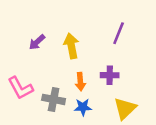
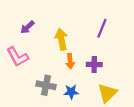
purple arrow: (37, 42) -> (27, 27), moved
orange arrow: (80, 82) -> (70, 61), moved
pink L-shape: (20, 88) -> (18, 57), moved

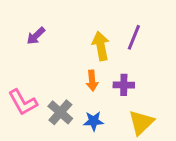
yellow arrow: (61, 39) -> (101, 46), moved
pink L-shape: (18, 57) -> (23, 102), moved
gray cross: (46, 85) -> (60, 112), turned 30

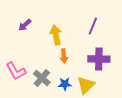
yellow arrow: (101, 46) -> (56, 35), moved
purple cross: (124, 85) -> (99, 59), moved, size x1.5
yellow triangle: (141, 122) -> (86, 85), moved

